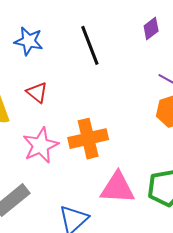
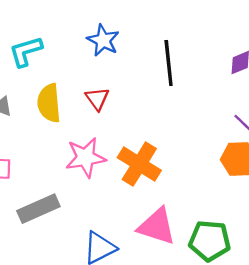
orange cross: (88, 139) -> (139, 164), turned 30

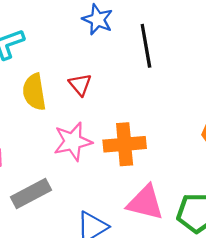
blue star: (103, 40) -> (98, 19), moved
orange cross: (139, 164) -> (125, 144), turned -33

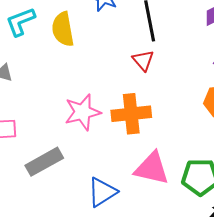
red triangle: (80, 85) -> (143, 60), moved
yellow semicircle: (34, 92) -> (63, 29), moved

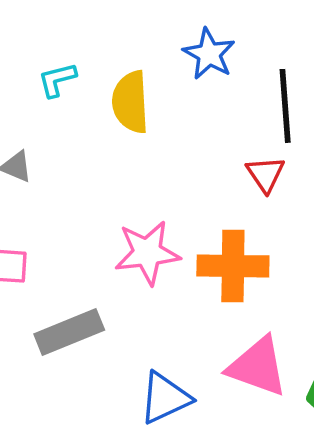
cyan L-shape: (20, 22) -> (57, 80), size x0.7

